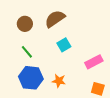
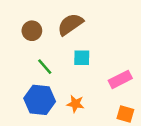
cyan square: (64, 45) -> (82, 58), turned 32
green line: (27, 52) -> (45, 67), moved

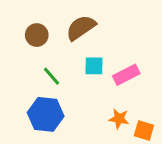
pink rectangle: (120, 79) -> (126, 75), moved
orange star: (75, 104) -> (119, 119), moved

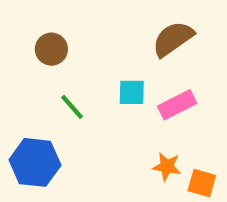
brown semicircle: (81, 28) -> (173, 39), moved
blue hexagon: (46, 114) -> (35, 162), moved

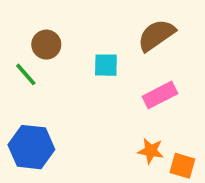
cyan square: (132, 92) -> (106, 65), moved
green line: (72, 107) -> (26, 74), moved

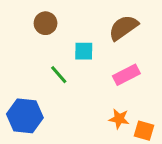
brown circle: (46, 45) -> (45, 23), moved
green line: (26, 74) -> (59, 75), moved

